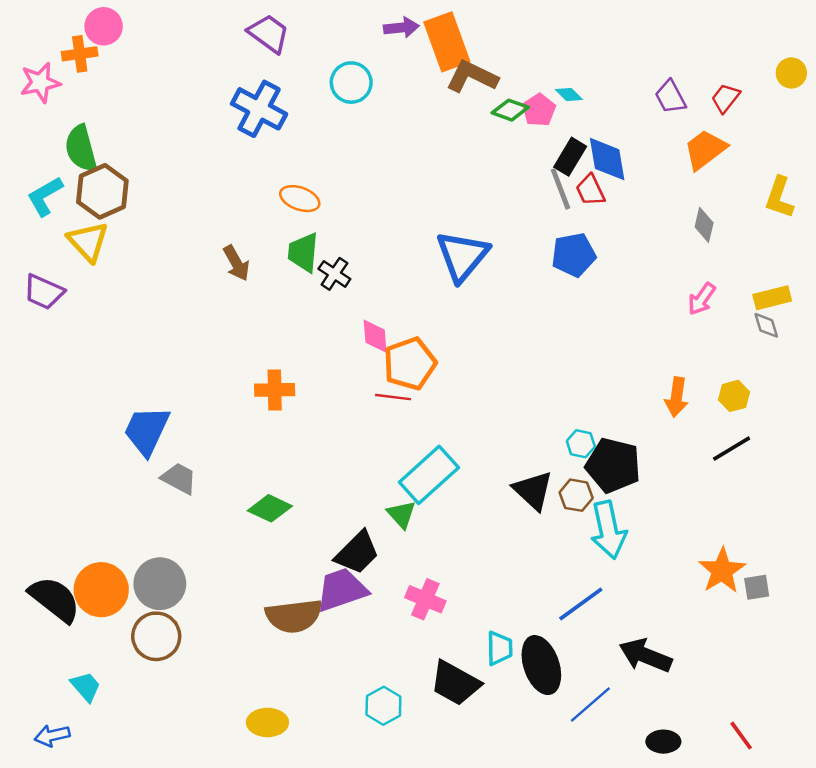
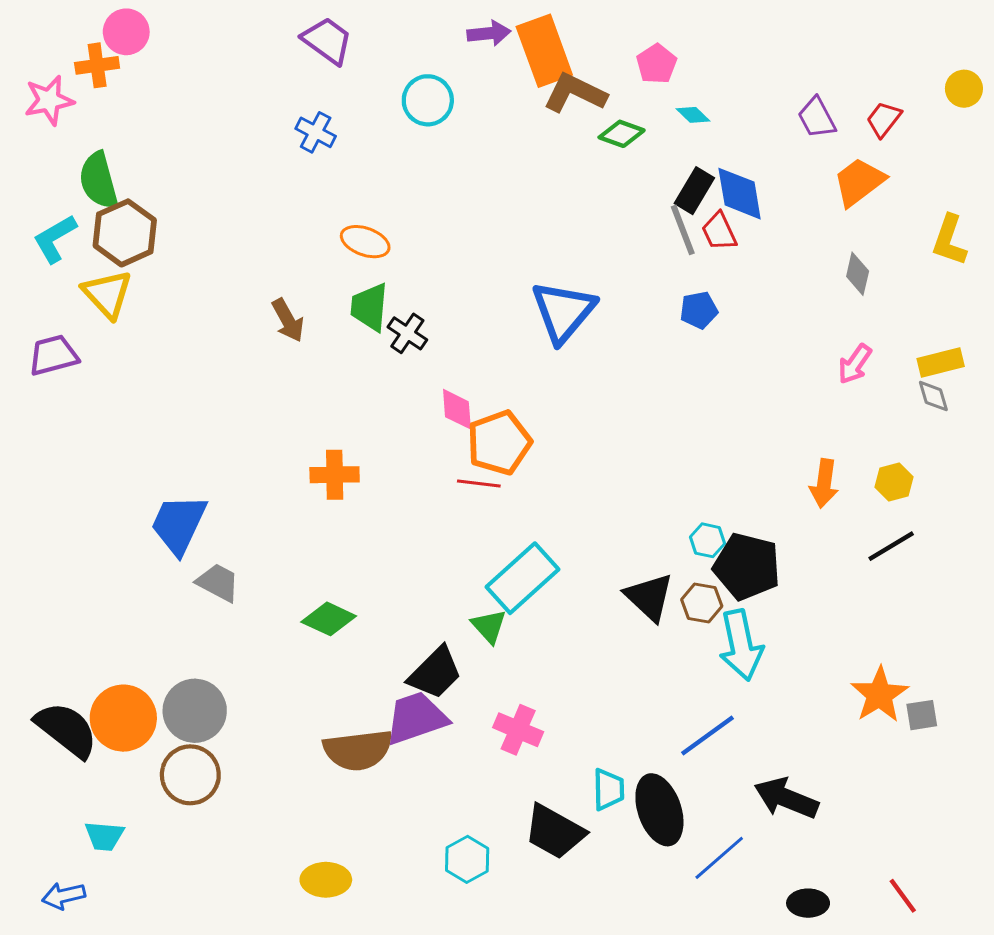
blue cross: (259, 109) -> (316, 132), size x0.6
pink pentagon: (539, 110) -> (657, 64), moved
blue pentagon: (574, 255) -> (699, 310), size x0.7
purple trapezoid: (44, 292) -> (53, 355), turned 141
cyan trapezoid: (86, 687) -> (104, 836), turned 136

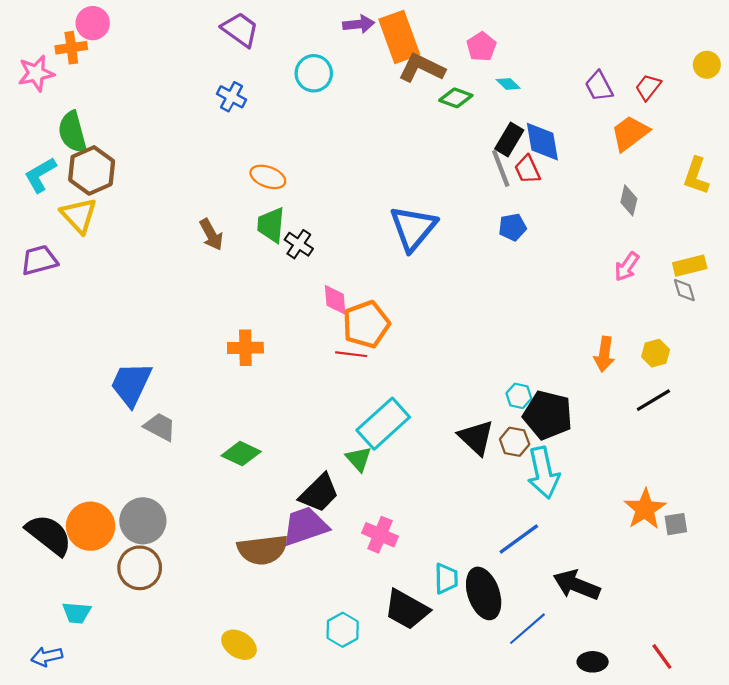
yellow ellipse: (326, 880) -> (239, 645), turned 32

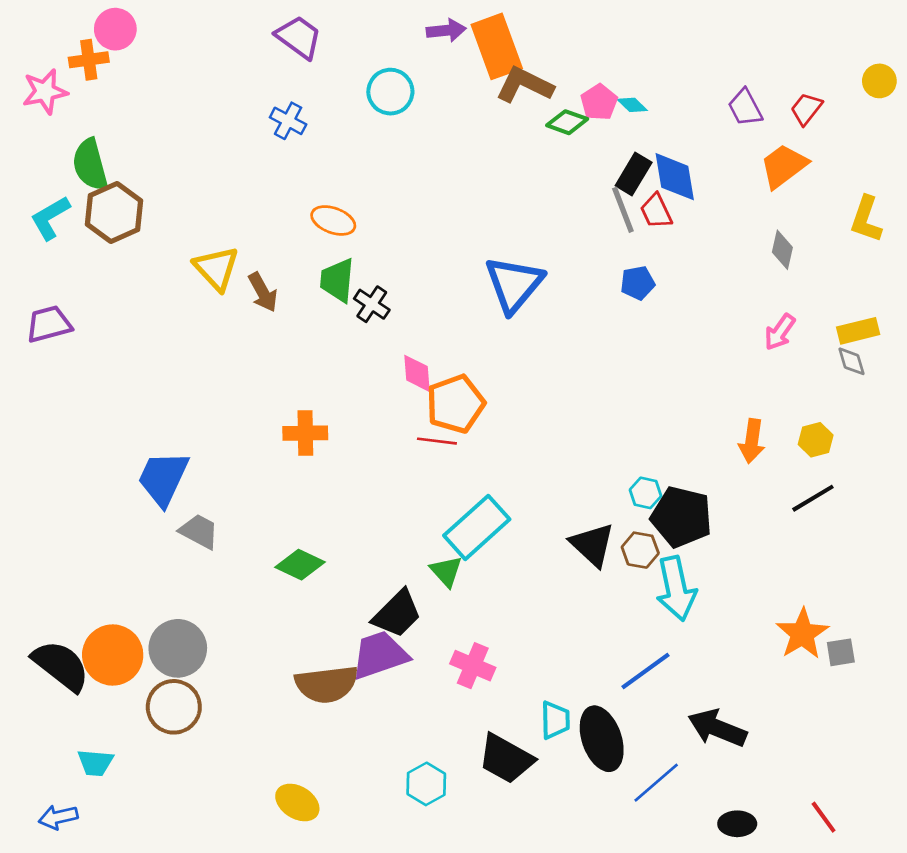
pink pentagon: (481, 47) -> (599, 102), moved
yellow triangle: (79, 215) -> (216, 268), moved

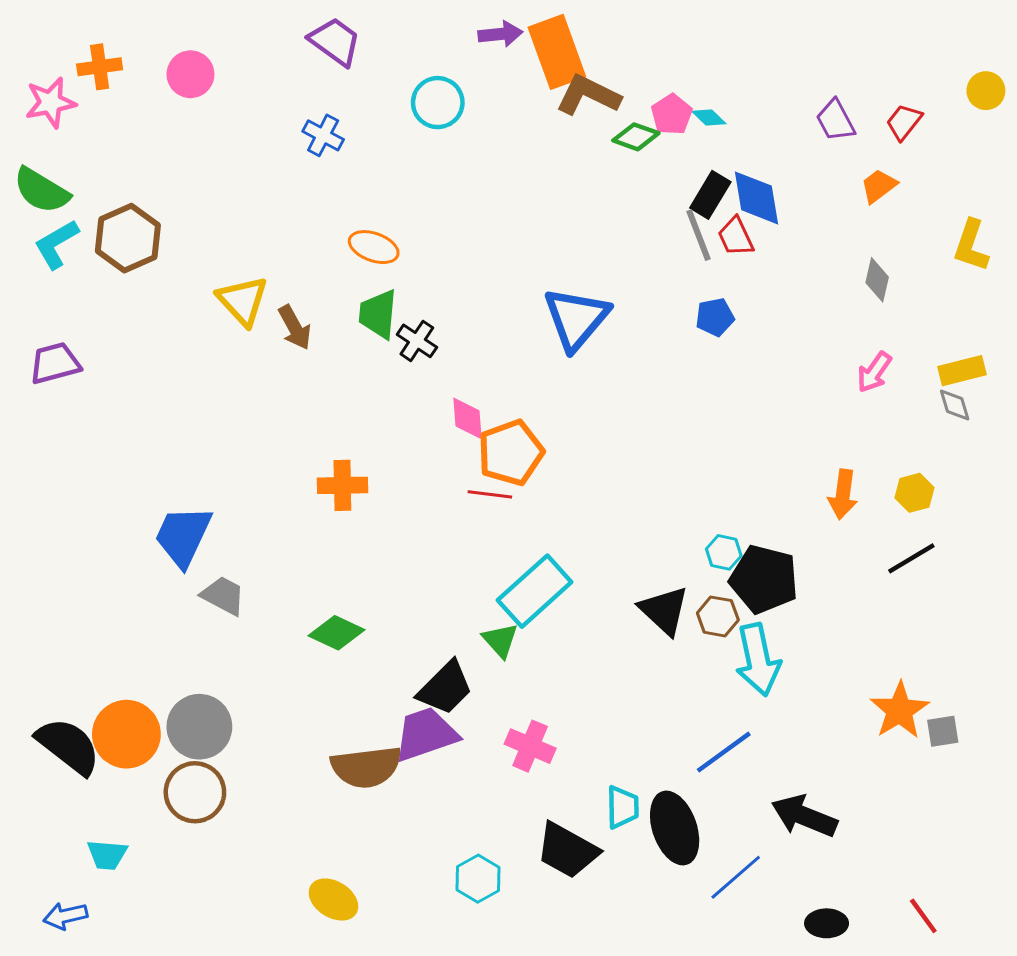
pink circle: (115, 29) -> (190, 74), moved
green semicircle: (90, 165) -> (42, 190), moved, turned -44
orange trapezoid: (784, 166) -> (879, 186), size x0.7

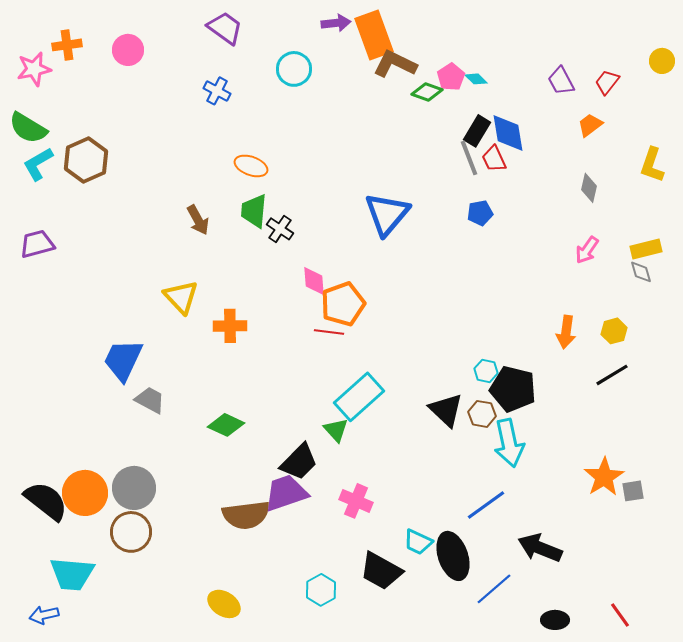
yellow triangle: (243, 301) -> (181, 297), moved
cyan trapezoid: (622, 807) -> (418, 542), turned 116
cyan trapezoid: (107, 855) -> (72, 574), size x1.6

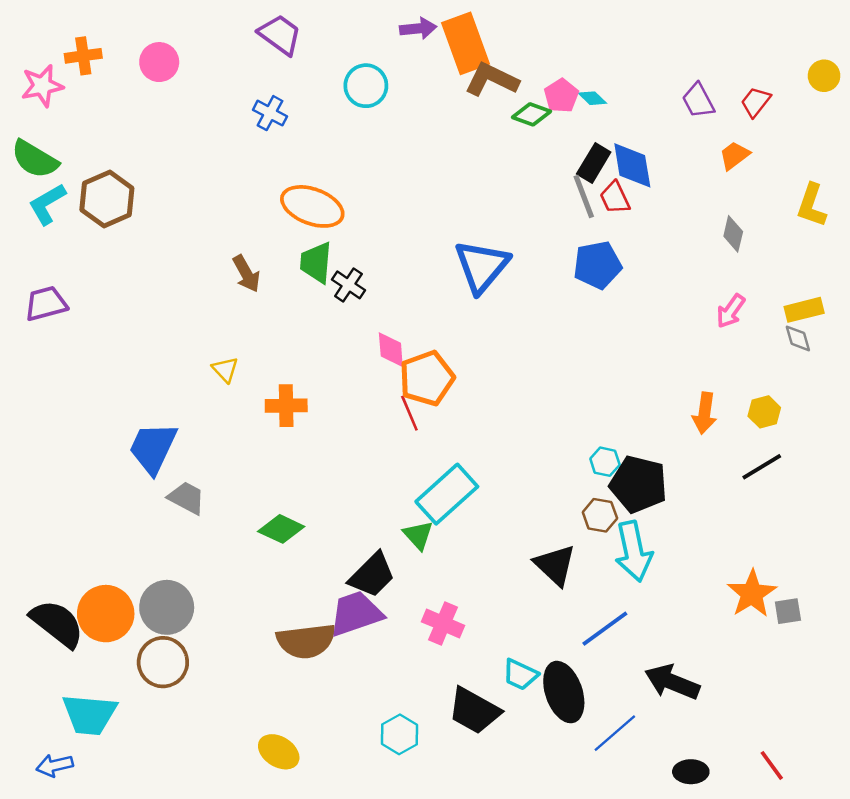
orange ellipse: (251, 166) -> (312, 206), size x1.5
blue pentagon: (480, 213) -> (597, 265), size x1.5
yellow triangle: (181, 297) -> (225, 370), size x0.6
red line: (329, 332) -> (409, 413), turned 60
black triangle: (446, 410) -> (555, 565), moved

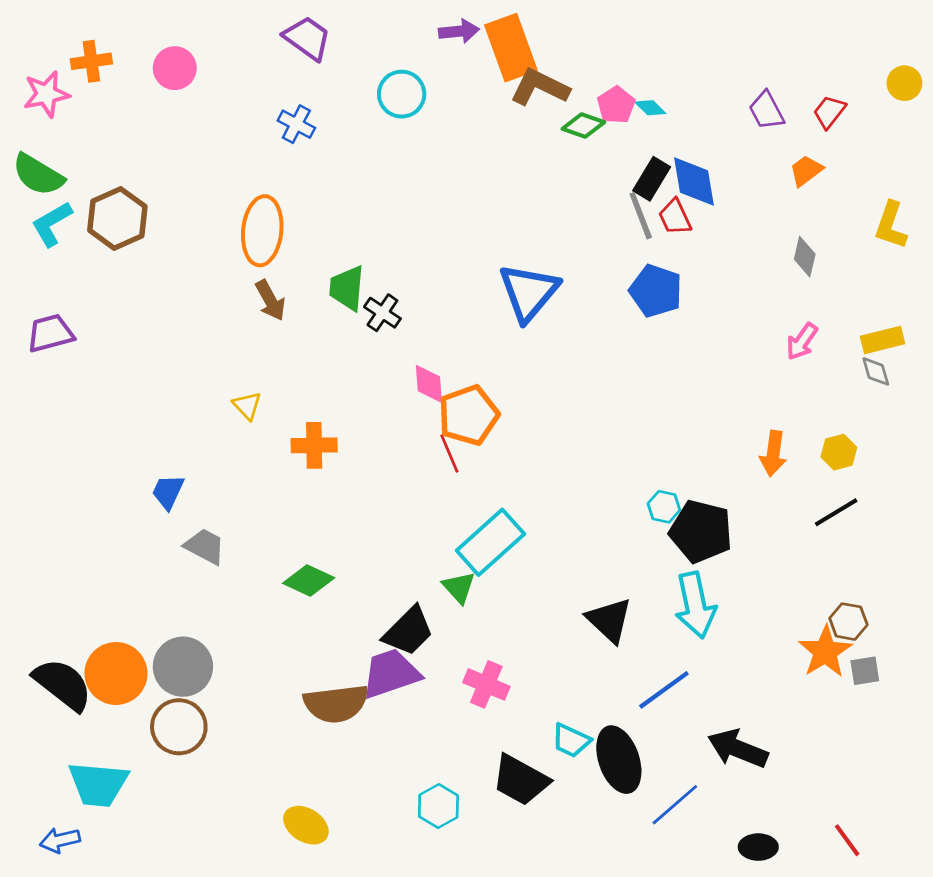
orange ellipse: (312, 206) -> (262, 231), moved, turned 76
blue pentagon: (597, 265) -> (656, 291), turned 30
blue trapezoid: (153, 448) -> (168, 492), size x0.6
brown hexagon: (600, 515) -> (848, 622), moved

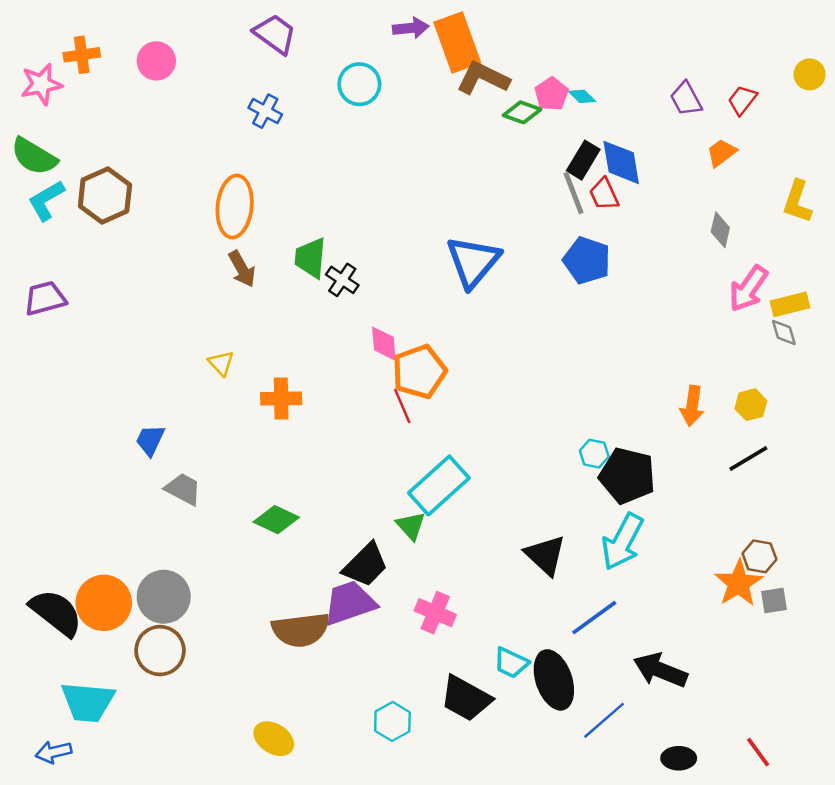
pink arrow: (802, 341) -> (748, 288), moved, size x1.4
cyan arrow: (695, 605) -> (622, 542), turned 40

